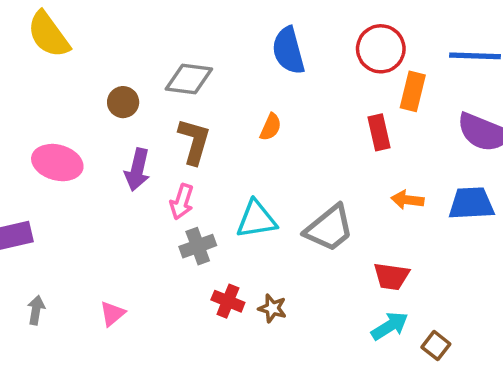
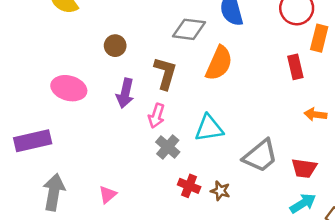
gray diamond: (189, 79) -> (189, 29), moved
orange semicircle: (271, 127) -> (219, 63), size x1.8
gray trapezoid: (329, 228) -> (260, 156), moved
gray cross: (198, 246) -> (168, 147), turned -30
gray arrow: (36, 310) -> (54, 192), size x1.8

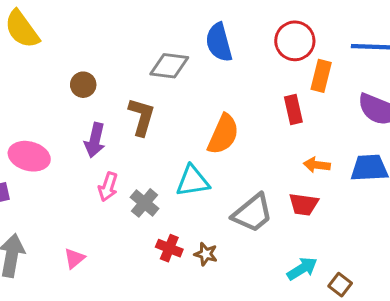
orange semicircle: (219, 63) -> (223, 134), moved
pink ellipse: (69, 88) -> (29, 156), moved
pink arrow: (156, 116) -> (108, 187), moved
red trapezoid: (304, 168) -> (304, 204), moved

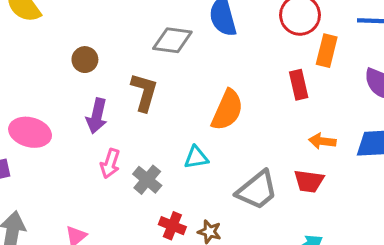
cyan triangle: (193, 181) -> (196, 157), size x0.7

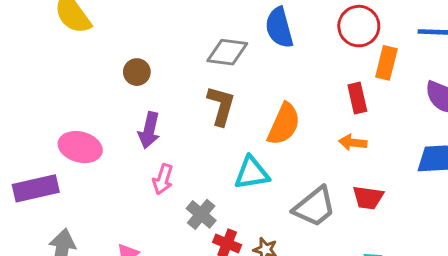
brown L-shape: (144, 92) -> (221, 106), moved
orange arrow: (322, 141) -> (353, 142), moved
cyan triangle: (196, 157) -> (252, 173), size x1.4
gray cross: (147, 180) -> (201, 214), moved

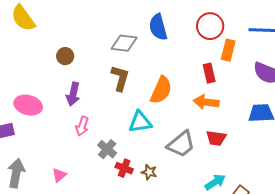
orange arrow: (353, 142) -> (206, 102), size x1.4

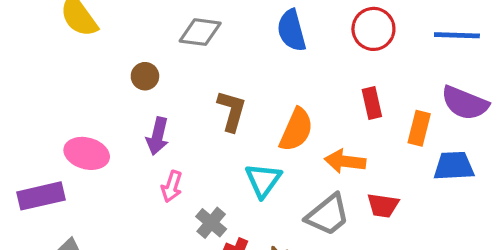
gray diamond: (124, 43) -> (200, 32), moved
orange rectangle: (228, 50) -> (419, 128), moved
orange arrow: (206, 102) -> (345, 161), moved
cyan triangle: (140, 122) -> (263, 180), turned -45

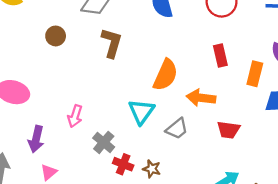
brown L-shape: (232, 111) -> (112, 43), moved
purple arrow: (158, 136) -> (36, 139), moved
gray trapezoid: (328, 215) -> (177, 129), moved, size x0.7

